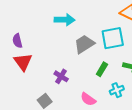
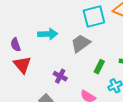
cyan arrow: (65, 20) -> (48, 34), moved
cyan square: (113, 38) -> (94, 17), moved

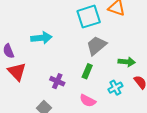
gray trapezoid: (81, 43) -> (96, 46), moved
green rectangle: (99, 67) -> (87, 71), moved

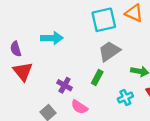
pink semicircle: (88, 101) -> (79, 107), moved

